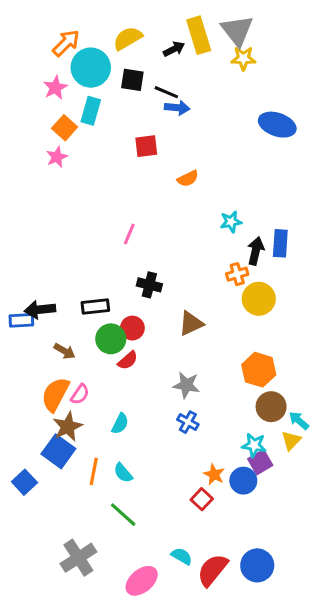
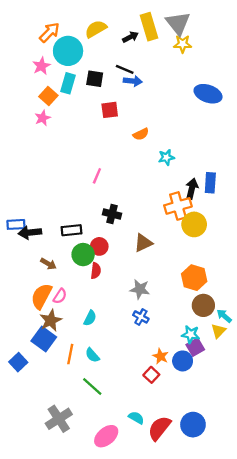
black square: (132, 80) -> (95, 79), moved
cyan star: (231, 222) -> (166, 157), moved
orange cross: (237, 274) -> (178, 206), size x1.6
blue rectangle: (21, 320) -> (16, 224), moved
red semicircle: (128, 360) -> (96, 271), turned -42

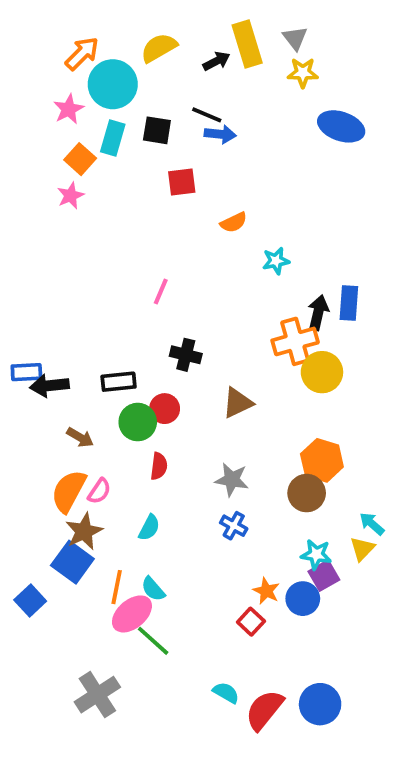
gray triangle: (178, 23) -> (295, 38), size x0.6
blue ellipse: (208, 94) -> (341, 126), moved
red semicircle: (96, 271) -> (159, 466), moved
brown circle: (203, 305) -> (307, 493), moved
pink ellipse: (106, 436) -> (132, 614), moved

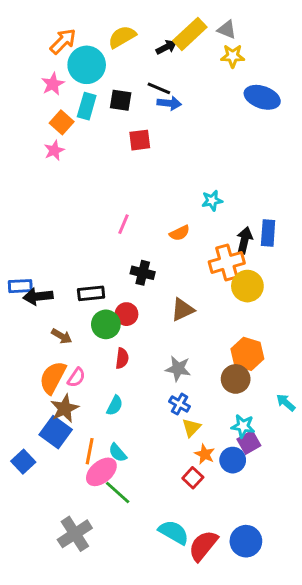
gray triangle: (295, 38) -> (227, 29), turned -30
yellow rectangle: (247, 44) -> (190, 34), turned 64
orange semicircle: (234, 222) -> (180, 233), moved
yellow triangle: (362, 549) -> (191, 428), moved
cyan semicircle: (226, 693) -> (174, 532), size x1.5

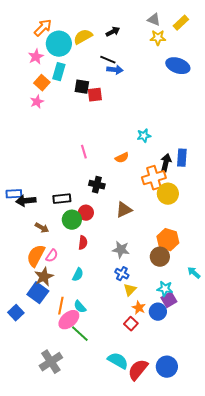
yellow rectangle: (190, 34) -> (181, 23), moved, size x0.7
yellow semicircle: (122, 37) -> (83, 37), moved
black square: (121, 100) -> (82, 87), moved
pink line: (124, 224) -> (84, 152), turned -40

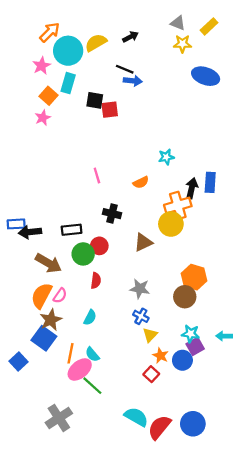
yellow circle: (168, 194) -> (171, 224), moved
brown arrow: (42, 228) -> (48, 263), size x1.6
cyan arrow: (194, 273) -> (224, 336), moved, turned -40

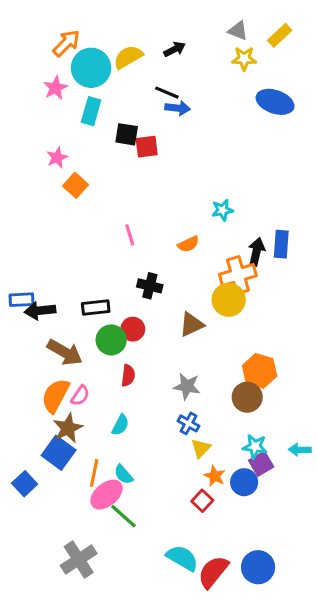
orange square: (48, 96) -> (76, 185), moved

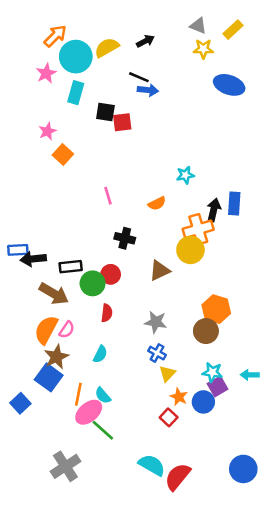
black rectangle: (96, 307) -> (71, 267), moved
blue circle: (258, 567) -> (243, 469), moved

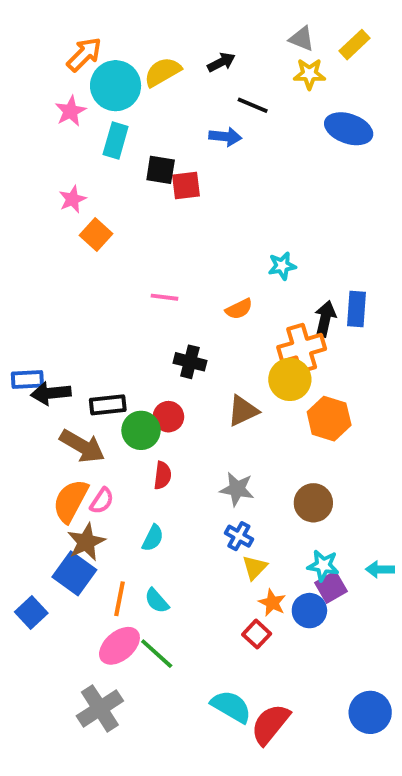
black line: (139, 77) -> (253, 105), moved
pink line: (108, 196) -> (165, 297), turned -66
orange hexagon: (216, 309) -> (329, 419), moved
pink ellipse: (89, 412) -> (119, 646), moved

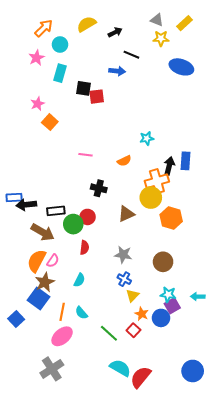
yellow semicircle: (163, 72) -> (87, 24), moved
cyan circle: (116, 86) -> (60, 45), size x0.6
green line: (157, 654) -> (109, 333), moved

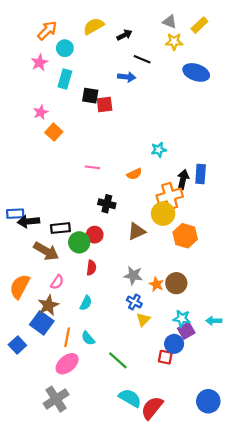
orange semicircle: (37, 261) -> (20, 286), moved
orange star: (142, 314) -> (156, 284), moved
red square: (133, 330) -> (165, 357), moved, turned -32

